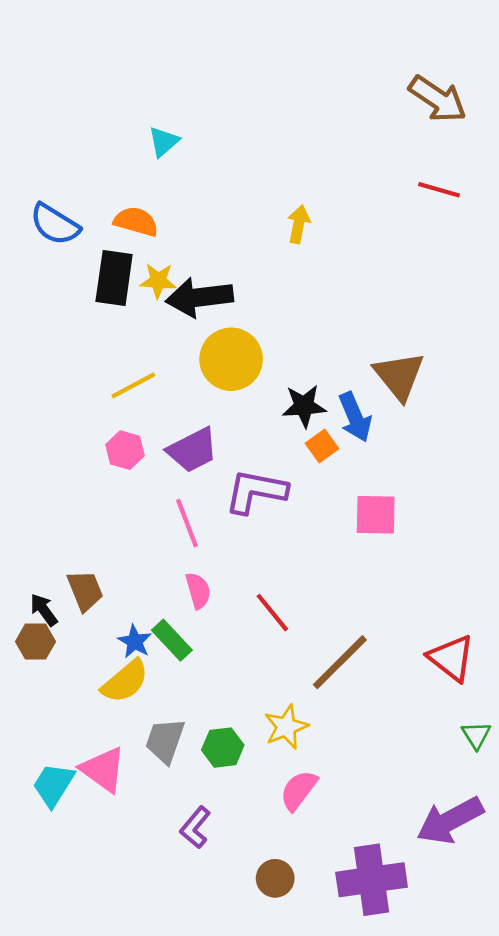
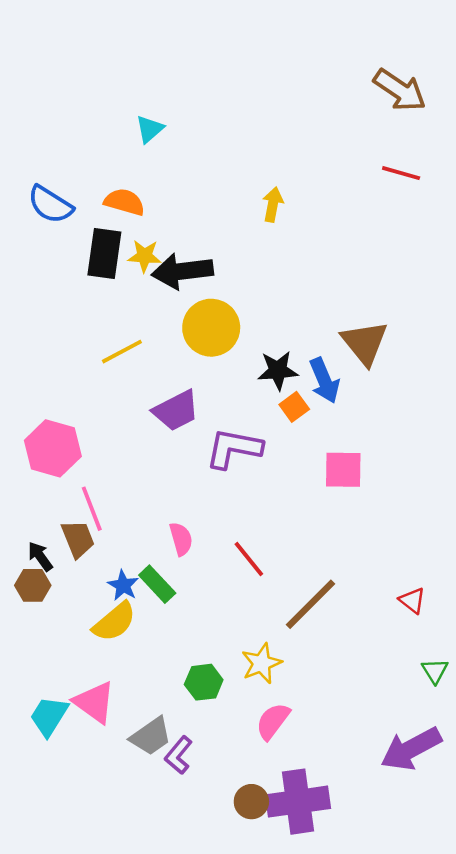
pink hexagon: (125, 450) -> (53, 448), moved, size x1.6
pink line: (187, 523) -> (92, 509), moved
red triangle: (451, 658) -> (412, 600), size x0.6
gray trapezoid: (165, 741) -> (151, 736), moved, turned -144
purple cross: (372, 880) -> (298, 802), moved

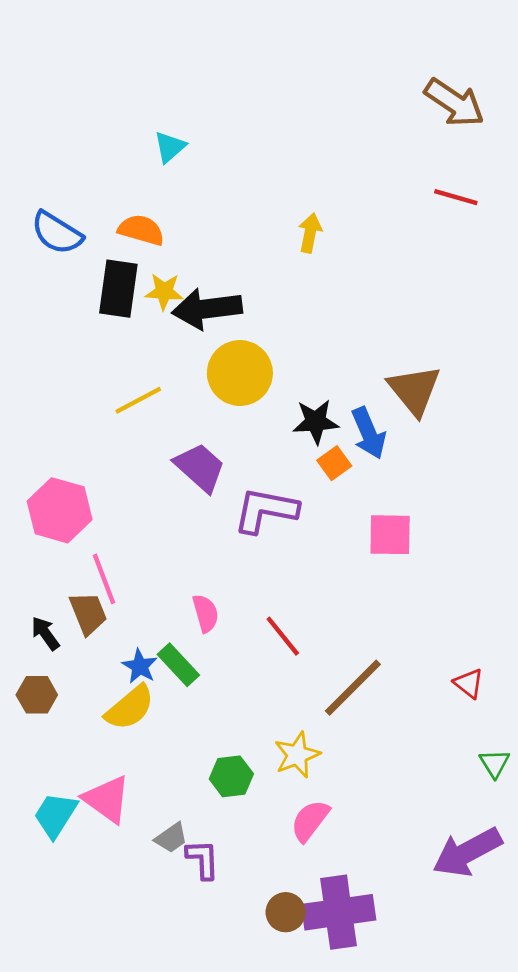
purple trapezoid: (176, 411) -> (200, 467), turned -111
brown hexagon: (33, 585) -> (37, 695), moved
gray trapezoid: (151, 736) -> (171, 838), size x0.7
purple L-shape: (179, 755) -> (203, 859), turned 138

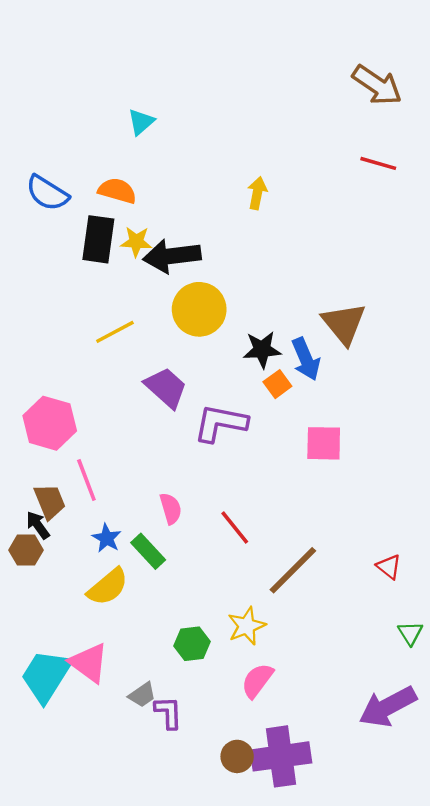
brown trapezoid: (88, 613) -> (50, 501), moved
blue star: (140, 666) -> (107, 538), moved
brown hexagon: (37, 695) -> (26, 550), moved
cyan trapezoid: (55, 815) -> (46, 676), size x1.4

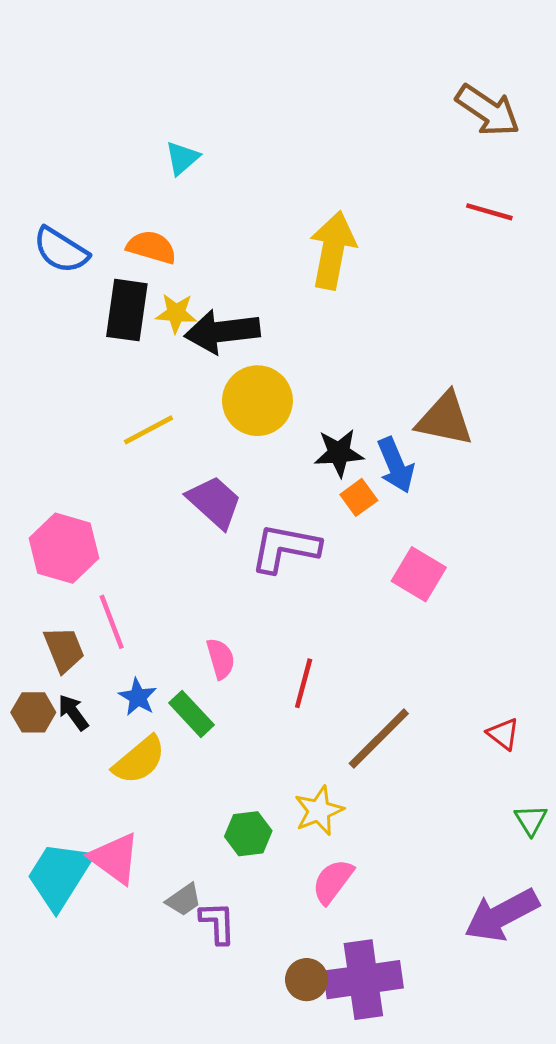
yellow arrow: (257, 193) -> (333, 250), size x1.8
brown triangle: (344, 324) -> (445, 419), turned -39
pink square: (324, 443) -> (419, 574), turned 30
black arrow: (38, 525) -> (73, 712), moved
red line: (235, 528) -> (304, 683), turned 54

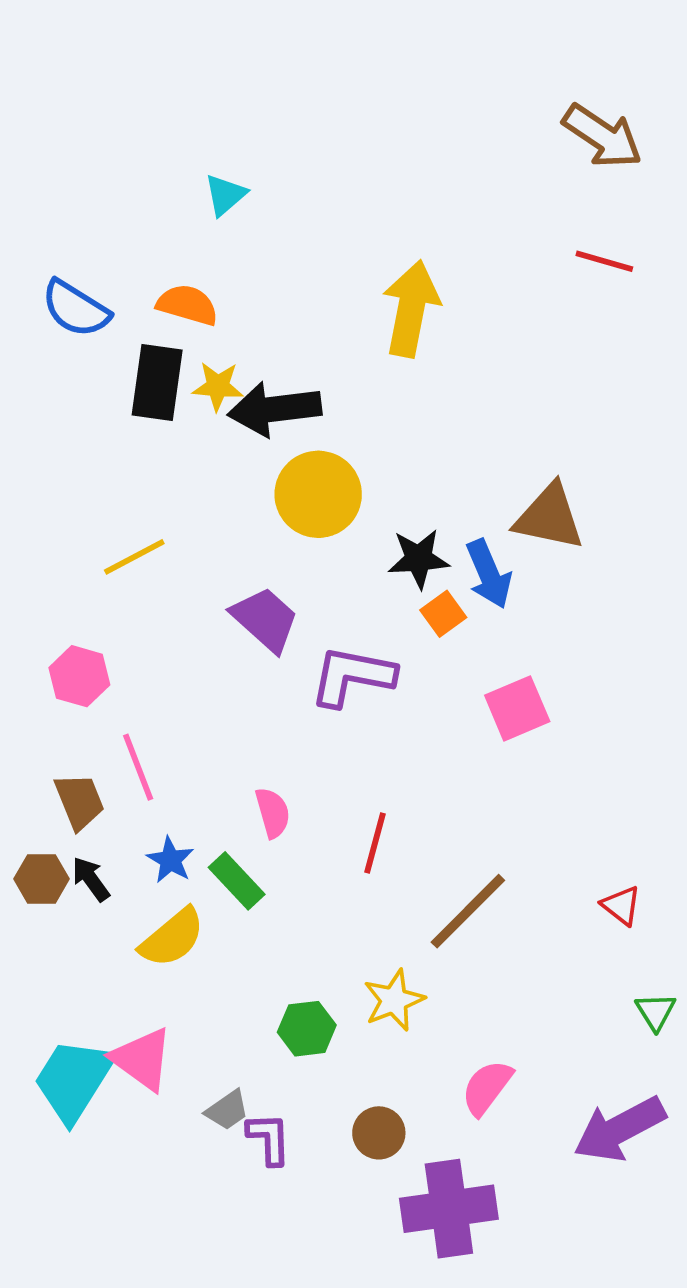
yellow line: (148, 430) -> (134, 557), moved
pink hexagon: (64, 548) -> (79, 676), size x0.7
pink square: (419, 574) -> (517, 708), turned 36
pink semicircle: (333, 881) -> (487, 1087), moved
brown circle: (307, 980) -> (379, 1133), moved

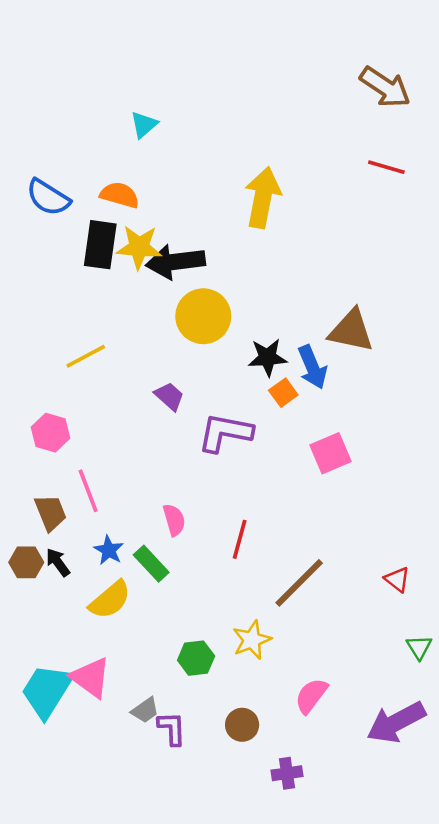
yellow star: (218, 386) -> (139, 247), size x1.4
purple trapezoid: (265, 619) -> (169, 396), size x0.7
purple cross: (449, 1209) -> (287, 773), size x0.5

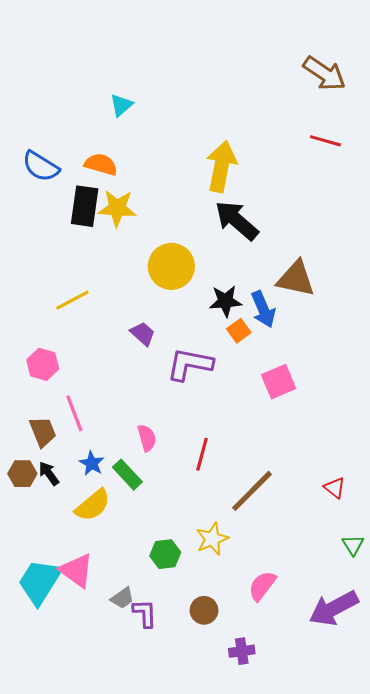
black arrow: (175, 262) -> (237, 220), moved, turned 48

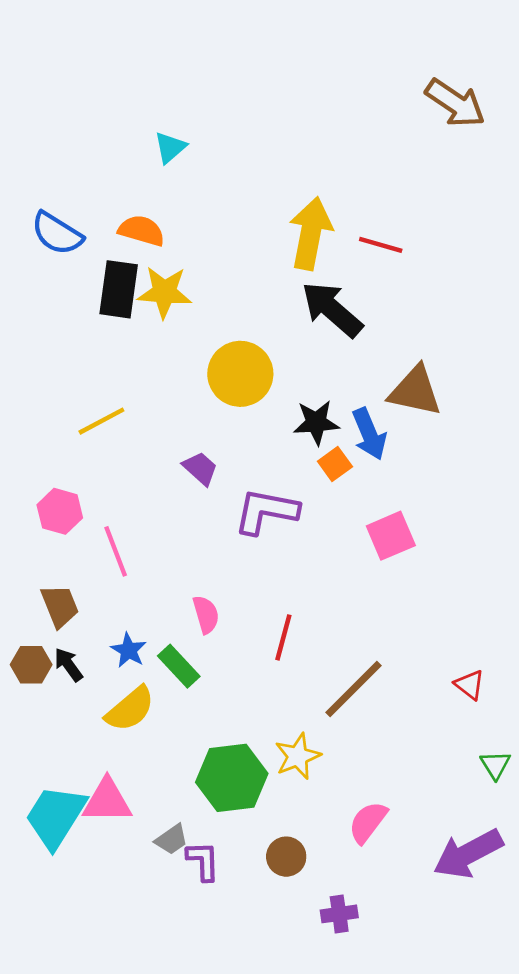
red line: (325, 141) -> (381, 245), moved
pink line: (74, 413) -> (116, 551), moved
green hexagon: (165, 554) -> (232, 778), size x1.6
pink triangle: (76, 571) -> (107, 801), turned -36

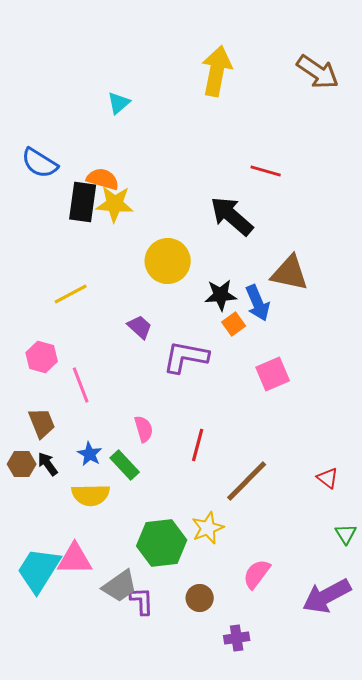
orange semicircle: (141, 231) -> (103, 179), moved
yellow arrow: (311, 233) -> (217, 71), moved
yellow semicircle: (130, 709) -> (91, 495), turned 39
gray trapezoid: (172, 839) -> (120, 586), size x1.5

